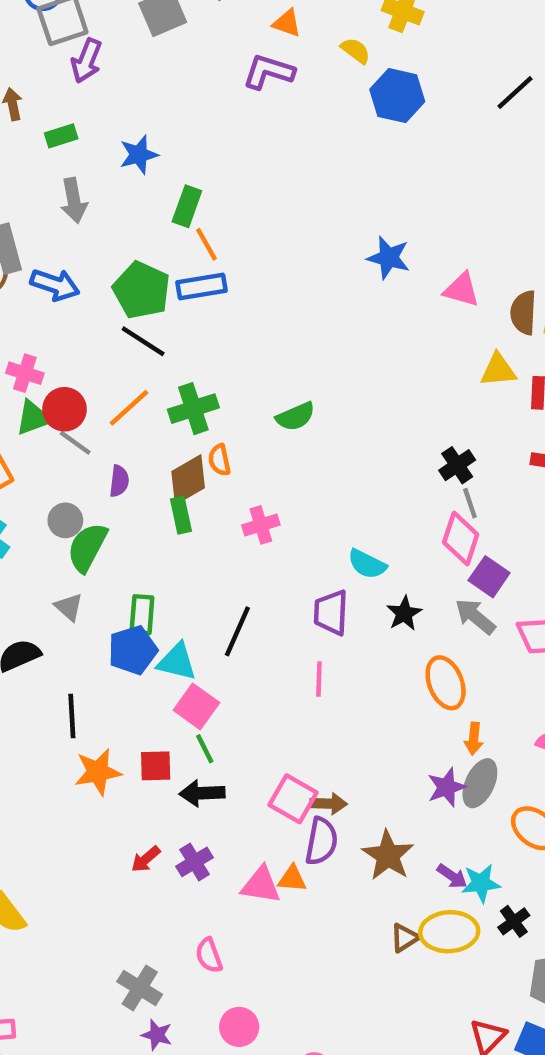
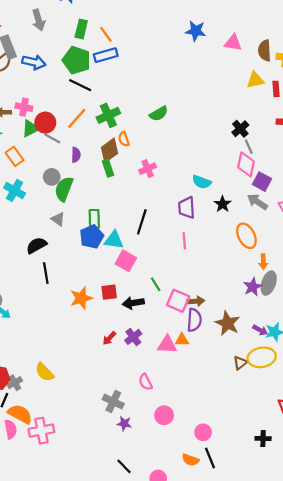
green rectangle: (187, 206) -> (81, 29), moved
black line: (72, 716) -> (46, 273), moved
green line: (205, 749) -> (156, 284), moved

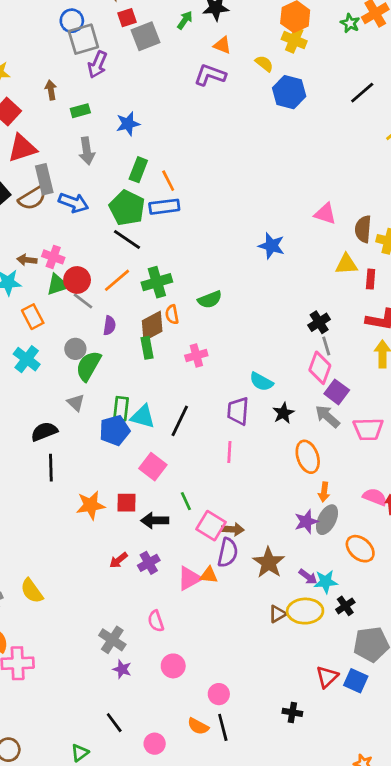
blue star: (196, 31) -> (271, 246), moved
green semicircle: (159, 114) -> (210, 300), moved
cyan triangle: (114, 240) -> (143, 417), moved
pink triangle: (167, 345) -> (189, 578), turned -40

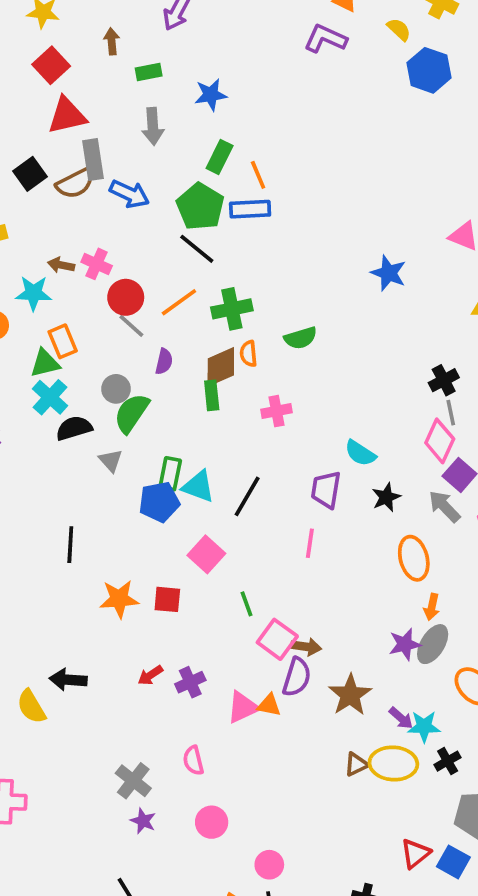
green triangle: (58, 285) -> (45, 363), moved
black semicircle: (44, 432) -> (74, 428), moved
black arrow: (155, 520) -> (68, 680), moved

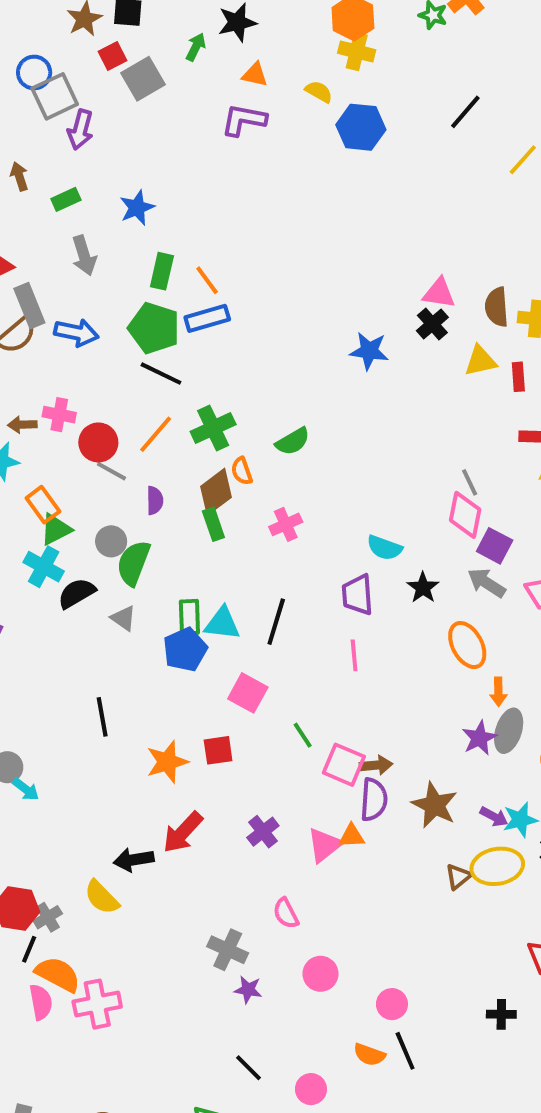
green triangle: (45, 363) -> (56, 529), moved
black cross: (444, 380) -> (432, 324), moved
red arrow: (150, 675) -> (183, 832), moved, size x1.6

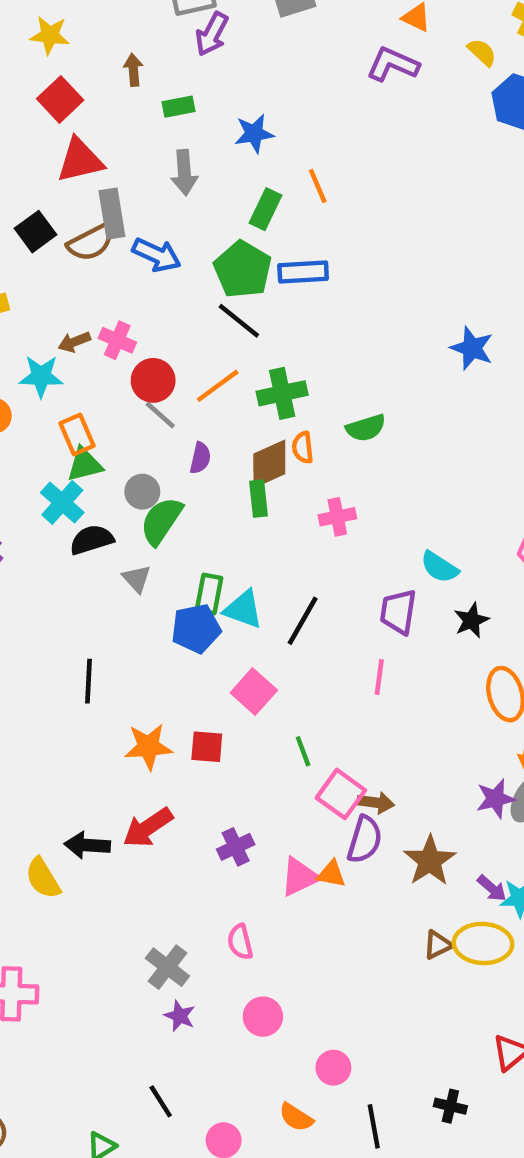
orange line: (207, 280) -> (318, 186), moved
brown arrow: (22, 425) -> (74, 342), turned -32
black line: (405, 1051) -> (374, 1126), moved

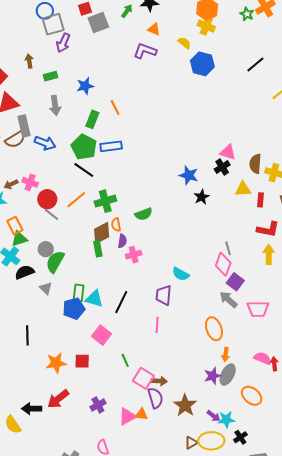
purple semicircle: (200, 458) -> (122, 241), moved
black star: (471, 620) -> (202, 197), moved
purple semicircle: (365, 840) -> (155, 398), turned -30

